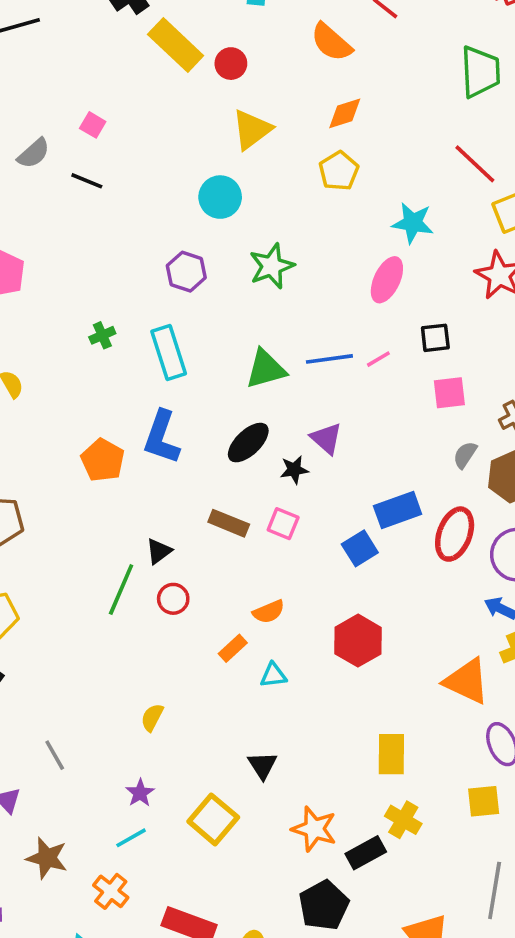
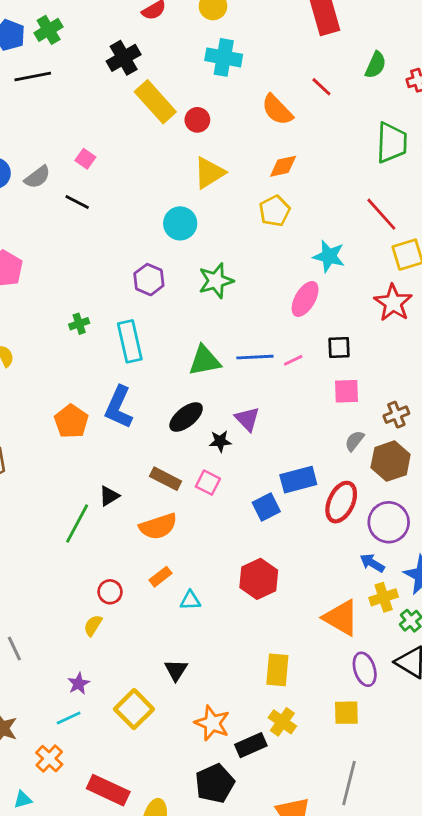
red circle: (173, 599) -> (110, 592), moved
orange semicircle: (269, 612) -> (158, 526), moved, size x1.5

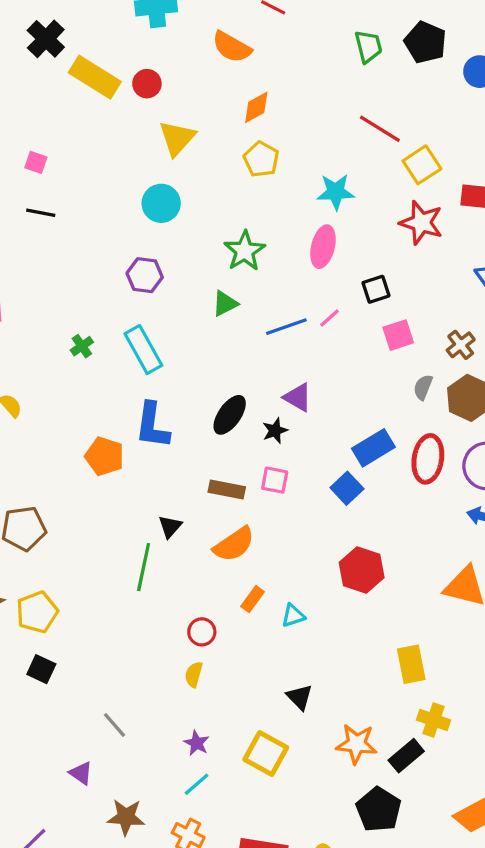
green trapezoid: (392, 143) -> (368, 47), size x0.7
green star: (216, 281) -> (245, 251), moved
green triangle: (205, 361) -> (225, 303), moved, size x0.7

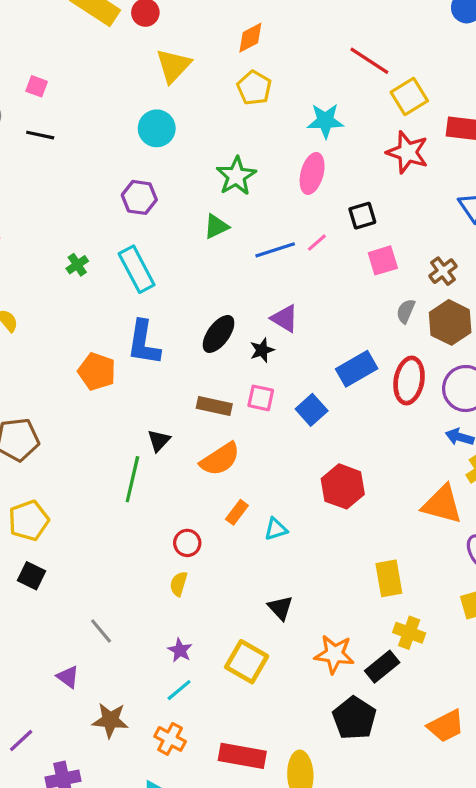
blue square: (347, 488) -> (312, 410), moved

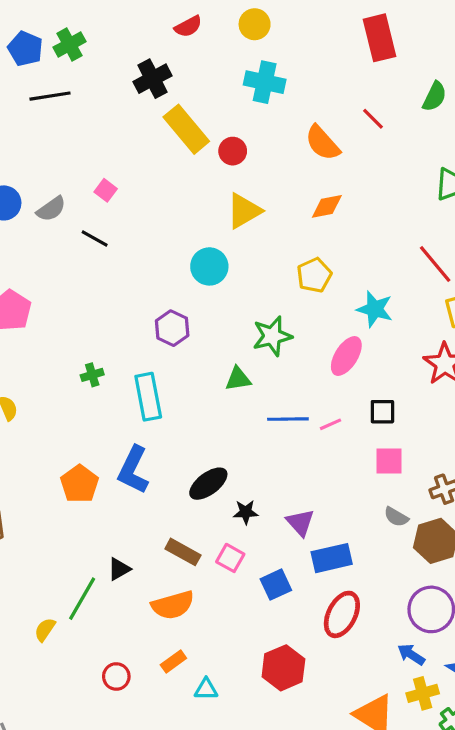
yellow pentagon: (254, 88) -> (314, 275), moved
gray semicircle: (406, 311) -> (396, 517), turned -100
purple triangle: (285, 318) -> (300, 522), moved
red ellipse: (409, 381) -> (342, 614), moved
yellow semicircle: (179, 584) -> (45, 630), moved

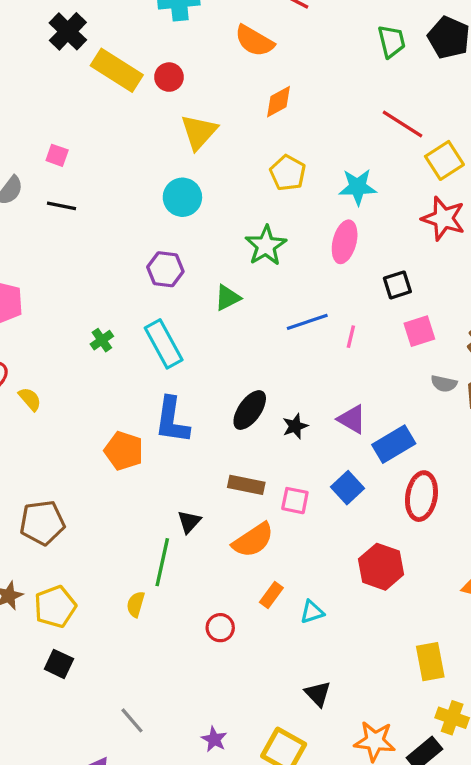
green triangle: (238, 379) -> (228, 298), moved
pink line: (331, 424) -> (351, 337), moved, turned -35
pink square: (230, 558) -> (295, 501), moved

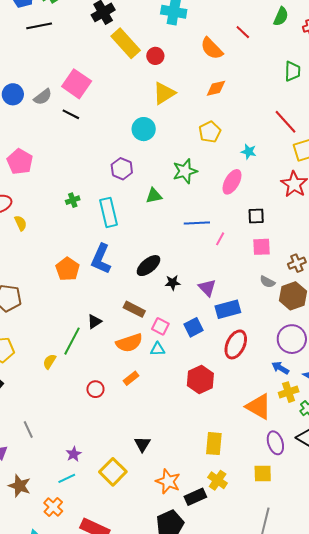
pink square: (57, 155) -> (77, 84), size x2.0
cyan star: (358, 187) -> (249, 152), size x0.7
cyan triangle: (312, 612) -> (158, 349), moved

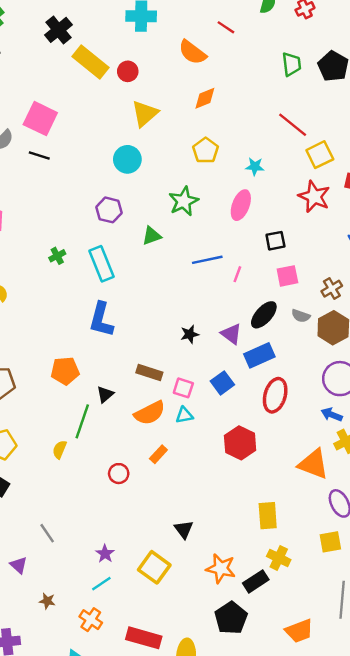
black ellipse: (148, 266) -> (264, 315), moved
orange pentagon: (68, 269) -> (65, 371), moved, turned -30
brown star: (20, 486) -> (47, 601), size x0.6

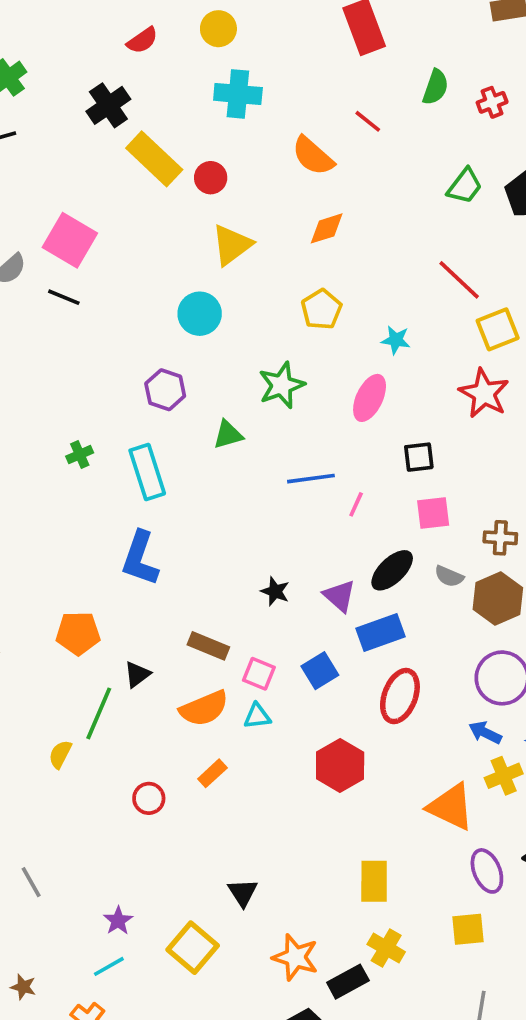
green trapezoid: (292, 64) -> (465, 186), turned 40
brown cross: (332, 289) -> (500, 538), turned 30
black star: (190, 334) -> (275, 591), turned 30

